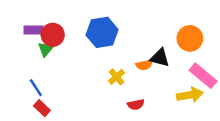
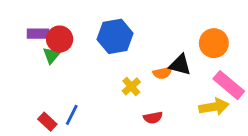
blue line: (36, 88) -> (72, 115), moved, turned 60

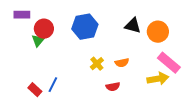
purple rectangle: (38, 34) -> (22, 15), moved
black triangle: (180, 65) -> (133, 26), moved
orange semicircle: (162, 73) -> (122, 63), moved

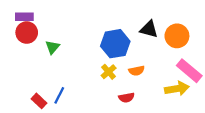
blue hexagon: (85, 27) -> (115, 44), moved
red circle: (44, 29) -> (27, 33), moved
green triangle: (38, 41) -> (52, 47), moved

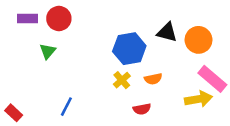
red circle: (27, 33) -> (59, 18), moved
green triangle: (52, 47) -> (48, 51), moved
red rectangle: (39, 101) -> (14, 113), moved

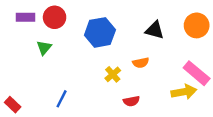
orange circle: (199, 40) -> (197, 25), moved
blue hexagon: (129, 49) -> (100, 32), moved
orange semicircle: (153, 79) -> (141, 63), moved

